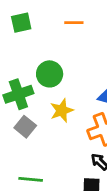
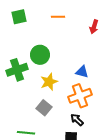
gray square: (25, 127) -> (44, 108), moved

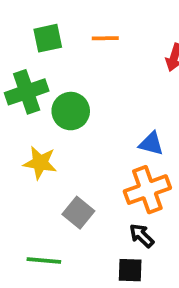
green square: (19, 17) -> (48, 38), moved
green cross: (17, 70) -> (27, 92), moved
yellow star: (49, 82) -> (40, 163), moved, turned 30

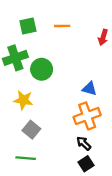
gray square: (78, 213) -> (31, 130), moved
black square: (130, 270) -> (86, 164), moved, turned -35

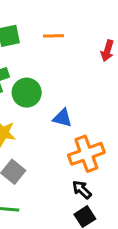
blue triangle: (89, 89) -> (62, 118), moved

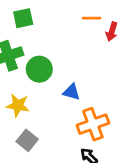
orange line: (54, 36) -> (92, 18), moved

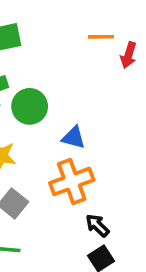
orange cross: (93, 124) -> (72, 181), moved

